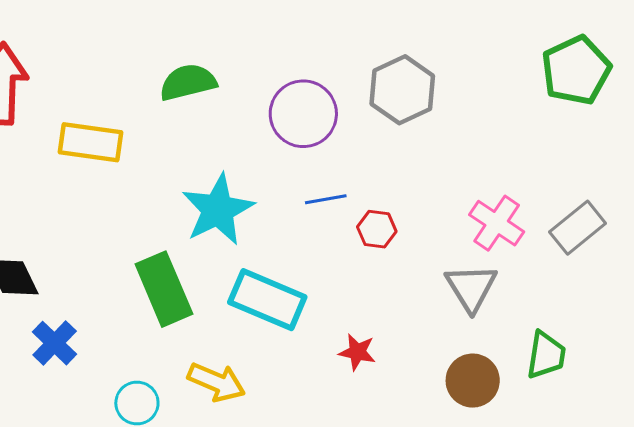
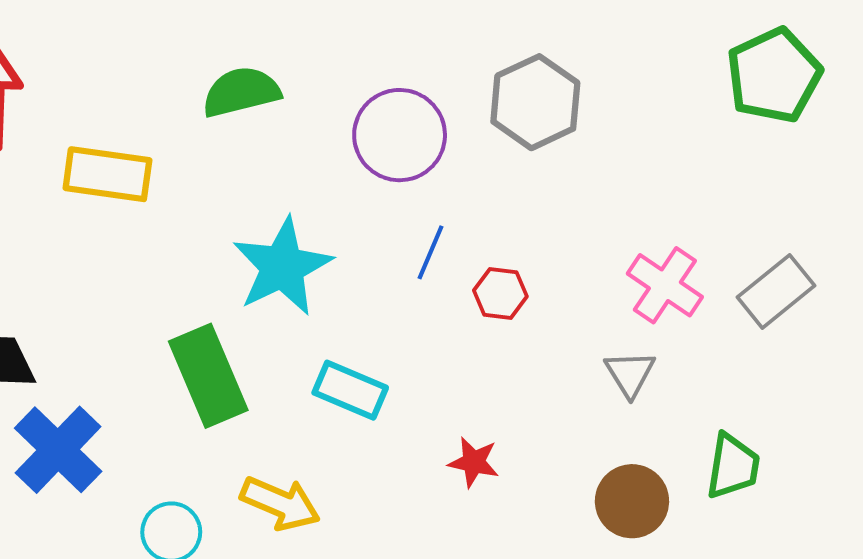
blue line: (326, 199) -> (430, 252), turned -57
gray triangle: (471, 288) -> (630, 374), size x0.7
cyan rectangle: (267, 300) -> (350, 390), size x0.7
blue cross: (55, 343) -> (58, 450), size x1.4

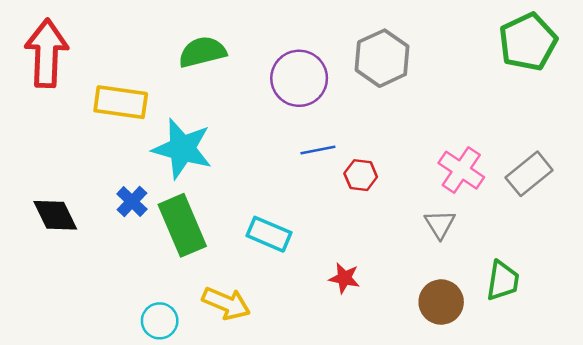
blue line: (430, 252) -> (318, 150), turned 56
cyan star: (282, 267) -> (182, 149), moved, turned -30
blue cross: (58, 450) -> (132, 201), moved, size x0.6

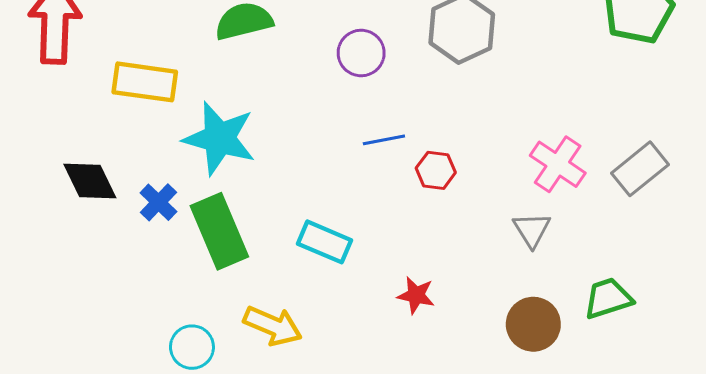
purple circle: (299, 78) -> (361, 53), size x0.7
black diamond: (55, 215) -> (90, 181), moved
green trapezoid: (503, 281) -> (608, 298), turned -117

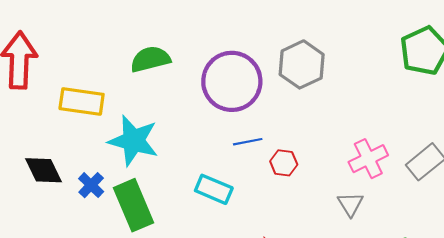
purple circle: (361, 53) -> (232, 81), size x1.8
pink cross: (558, 164) -> (368, 159), turned 30
cyan rectangle: (325, 242) -> (214, 189), moved

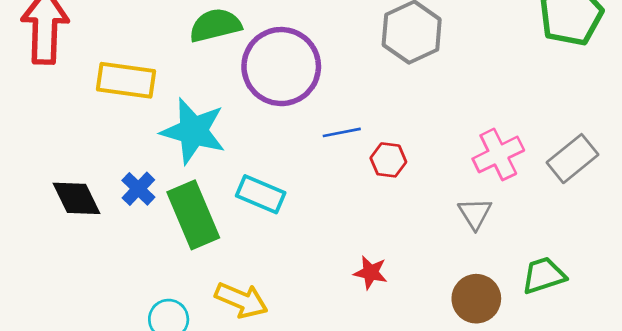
purple circle: (232, 81) -> (281, 67), moved
black diamond: (43, 170) -> (77, 198), moved
cyan rectangle: (214, 189) -> (261, 194), moved

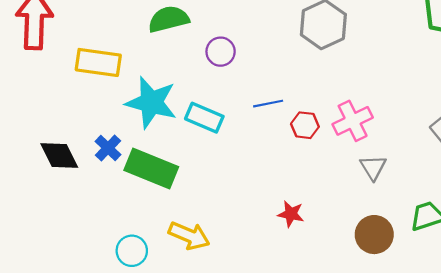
purple circle: (281, 67) -> (221, 52), size x0.5
pink cross: (498, 154) -> (353, 121), moved
cyan rectangle: (261, 194) -> (204, 118), moved
green rectangle: (193, 215) -> (151, 169), turned -45

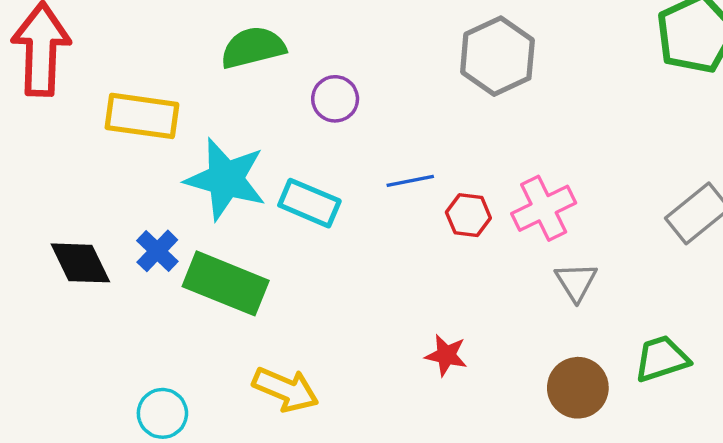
cyan circle: (132, 251) -> (162, 413), moved

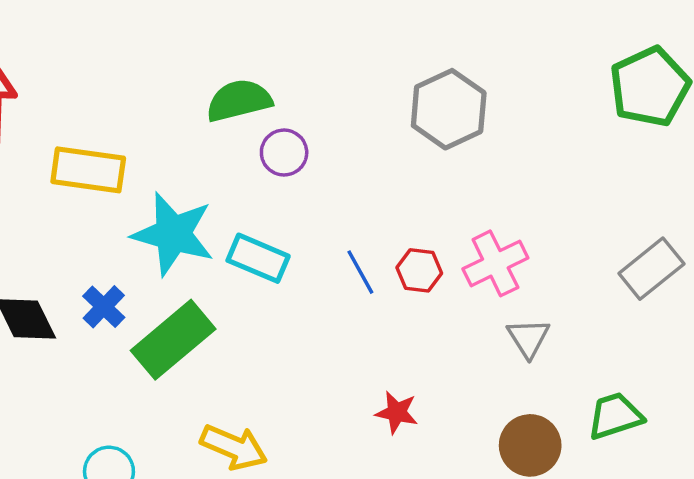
green semicircle: (253, 48) -> (239, 101), moved
blue line: (410, 181) -> (360, 272), moved, turned 72
green rectangle: (226, 283) -> (173, 340), turned -62

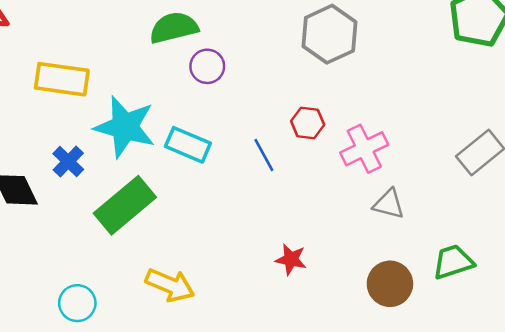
red hexagon: (419, 270) -> (308, 123), moved
blue cross: (104, 307) -> (68, 162), moved
gray triangle: (528, 338) -> (389, 204), turned -44

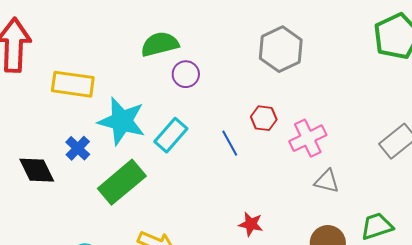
cyan rectangle: (188, 145) -> (171, 135), turned -72

